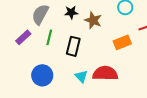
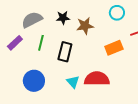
gray semicircle: (40, 14) -> (32, 20), turned 35
brown star: (93, 20) -> (85, 26), turned -30

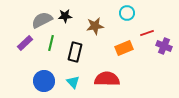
black star: (63, 18) -> (65, 16), moved
cyan triangle: (73, 82) -> (73, 82), moved

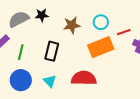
cyan circle: (127, 13) -> (101, 22), moved
green line: (51, 43) -> (21, 52), moved
orange rectangle: (124, 48) -> (101, 47), size x1.4

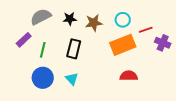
black star: (42, 15) -> (70, 19), moved
red semicircle: (84, 78) -> (129, 76), moved, size x0.7

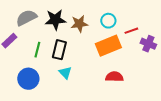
black star: (70, 19) -> (55, 20), size x1.5
green line: (43, 50) -> (37, 50), moved
cyan triangle: (72, 79) -> (65, 73), moved

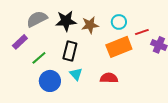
green line: (37, 50) -> (39, 58), moved, turned 35
red semicircle: (114, 77) -> (109, 78), moved
blue circle: (28, 79) -> (50, 81), moved

